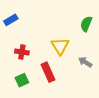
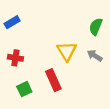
red cross: (22, 52) -> (15, 58), moved
gray arrow: (85, 62) -> (95, 56), moved

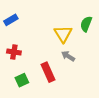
yellow triangle: (67, 51) -> (63, 34), moved
gray arrow: (95, 56) -> (68, 56), moved

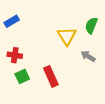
gray arrow: (68, 56) -> (88, 56), moved
green square: (22, 80) -> (22, 76), moved

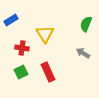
yellow triangle: (67, 36) -> (45, 34), moved
red cross: (15, 55) -> (22, 48), moved

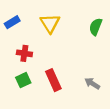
yellow triangle: (45, 34) -> (50, 23), moved
gray arrow: (83, 53) -> (92, 83), moved

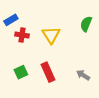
yellow triangle: (50, 23) -> (51, 35), moved
red cross: (24, 53) -> (22, 35), moved

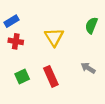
red cross: (22, 35) -> (16, 41), moved
gray arrow: (83, 75) -> (88, 68), moved

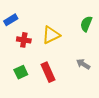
yellow triangle: (54, 37) -> (51, 35), turned 36
red cross: (16, 41) -> (24, 40), moved

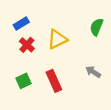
blue rectangle: (11, 20) -> (21, 24), moved
red cross: (24, 40) -> (27, 45), turned 32

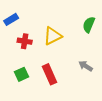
blue rectangle: (21, 24) -> (11, 19), moved
red cross: (27, 45) -> (25, 41), turned -32

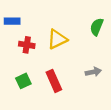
blue rectangle: (11, 19) -> (12, 21), turned 32
gray arrow: (86, 66) -> (93, 72), turned 136

